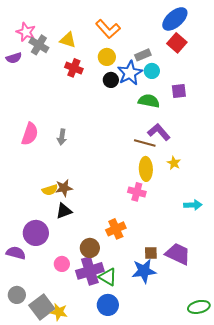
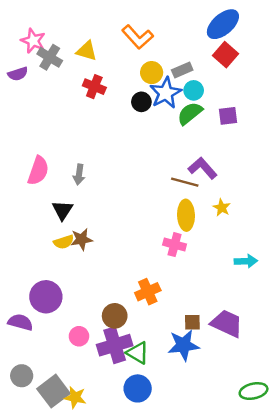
yellow circle: (107, 57) -> (152, 73), moved
green semicircle: (149, 101) -> (190, 113), moved, turned -50
black triangle: (64, 211) -> (62, 210), moved, turned -36

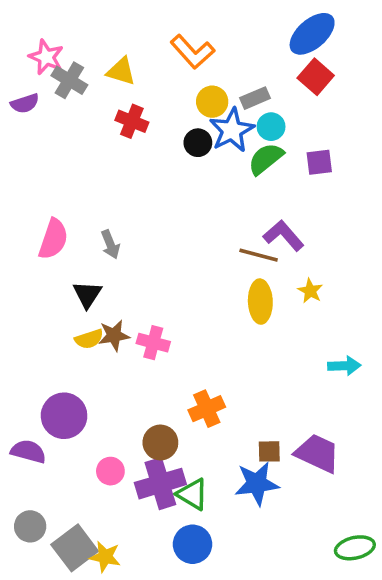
gray arrow: (79, 174) -> (110, 244), turned -30
pink cross: (175, 245) -> (153, 343), moved

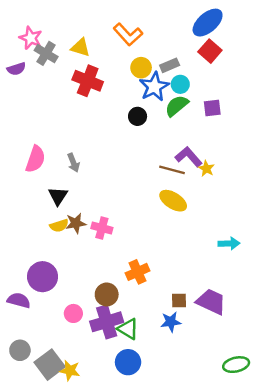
red cross: (132, 121) -> (88, 81), size x1.4
black circle: (198, 143) -> (138, 116), moved
yellow star: (310, 291) -> (206, 169), moved
yellow ellipse: (260, 302) -> (173, 201), turned -56
blue star: (257, 484) -> (171, 322), size x0.7

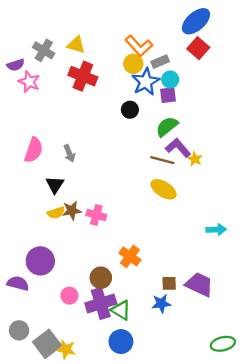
orange L-shape: (128, 34) -> (139, 46), moved
pink star: (31, 38) -> (29, 82), moved
green semicircle: (177, 106) -> (167, 127), moved
purple square: (212, 108) -> (168, 95), moved
orange cross: (138, 272) -> (130, 256), turned -30

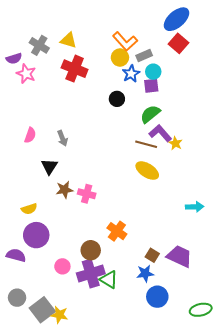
blue star: (146, 82) -> (131, 74), size x0.7
pink semicircle: (34, 150) -> (30, 135), size x0.7
yellow semicircle: (56, 213) -> (29, 209), moved
brown square: (169, 283) -> (152, 255), turned 32
blue circle: (121, 342) -> (157, 297), moved

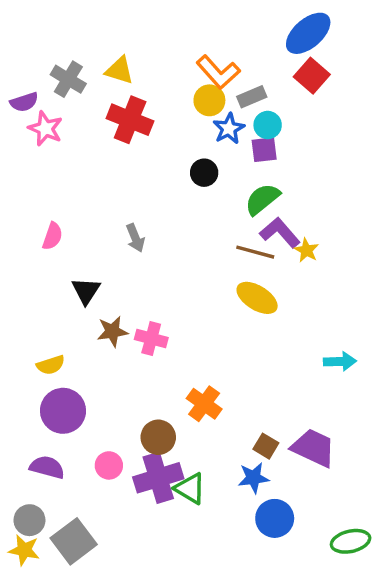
gray arrow: (62, 138) -> (135, 238), moved
purple semicircle: (16, 255) -> (47, 467), moved
yellow star: (59, 315) -> (24, 550), moved

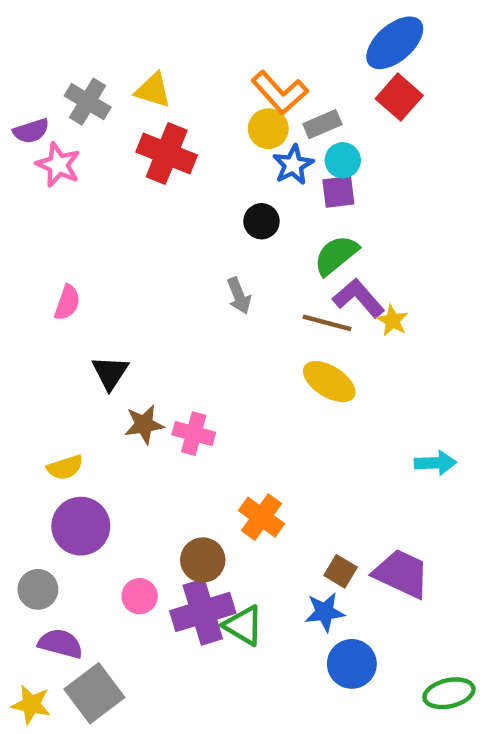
gray arrow: (135, 238) -> (239, 296), moved
purple semicircle: (47, 467) -> (60, 644), moved
gray circle: (29, 520) -> (38, 589), moved

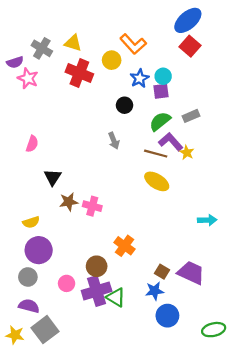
gray rectangle: (322, 124) -> (191, 116), moved
yellow circle: (268, 129) -> (112, 60), moved
gray circle: (38, 589) -> (28, 277), moved

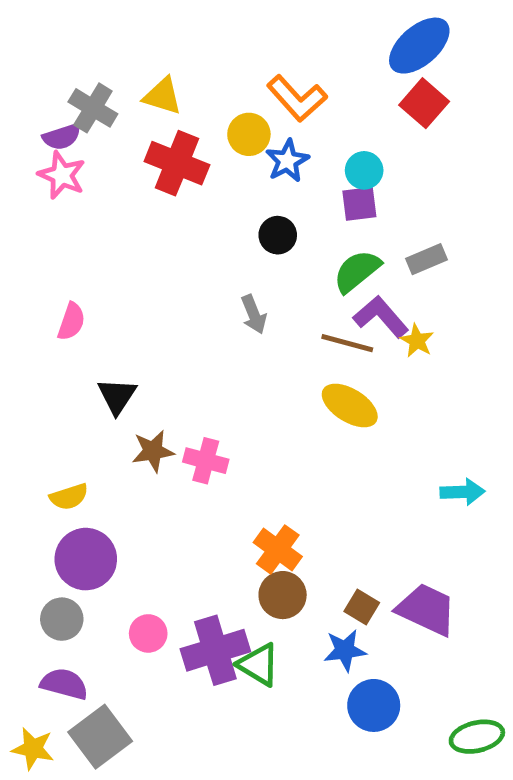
purple semicircle: (15, 62) -> (62, 137), moved
blue star: (140, 78) -> (287, 161), moved
brown circle: (97, 266) -> (283, 595), moved

